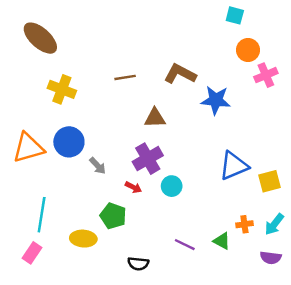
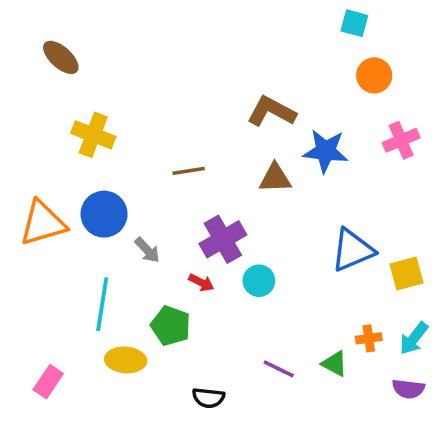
brown ellipse: (40, 38) -> (61, 57), size x0.7
pink cross: (266, 75) -> (401, 140), moved
brown line: (125, 77) -> (189, 171), moved
brown triangle: (155, 118) -> (275, 178), moved
cyan line: (42, 215) -> (102, 304), moved

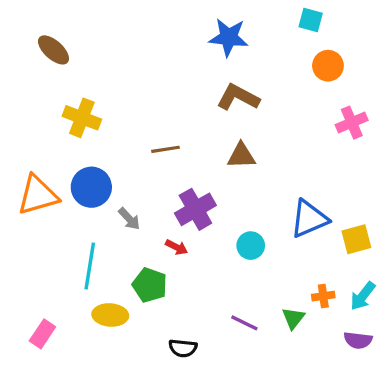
blue star: (326, 151) -> (229, 37), moved
cyan circle: (259, 281) -> (251, 246), moved
green triangle: (335, 364) -> (293, 318), turned 40

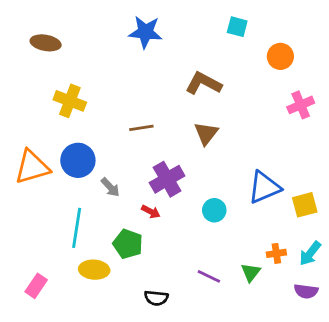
cyan square: (311, 20) -> (237, 27), moved
blue star: (229, 37) -> (145, 32), moved
brown ellipse: (53, 50) -> (46, 43), turned -32
brown triangle: (241, 156) -> (206, 133), turned -50

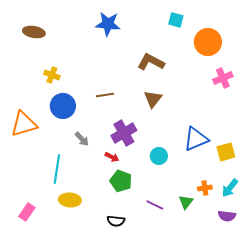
orange circle: (280, 56) -> (208, 42), size x1.4
yellow cross: (70, 101) -> (52, 75), size x0.7
blue circle: (78, 160) -> (63, 106), moved
green pentagon: (128, 244) -> (121, 181), moved

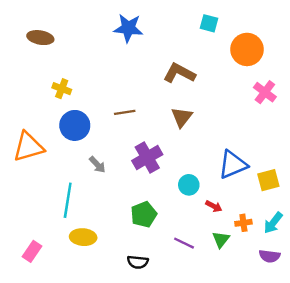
pink cross: (223, 78) -> (265, 92), turned -30
red arrow: (112, 157) -> (214, 206), moved
green pentagon: (121, 181) -> (144, 215), turned 30

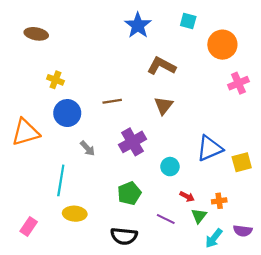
blue star: (128, 28) -> (138, 25), moved, turned 30
pink cross: (265, 92) -> (238, 83), turned 30
red arrow: (214, 206) -> (187, 197), moved
cyan arrow: (273, 223) -> (214, 238), moved
black semicircle: (138, 262) -> (124, 236), size x1.4

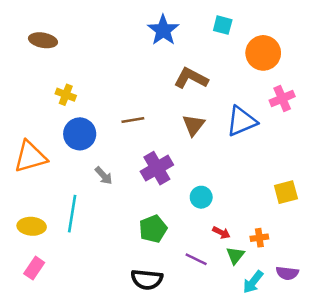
blue triangle: (210, 148) -> (242, 121), moved
yellow ellipse: (75, 214) -> (32, 226), moved

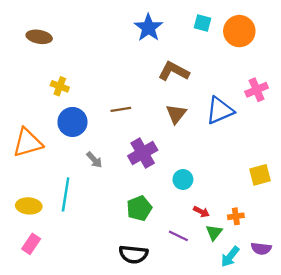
orange circle: (263, 53) -> (239, 31), moved

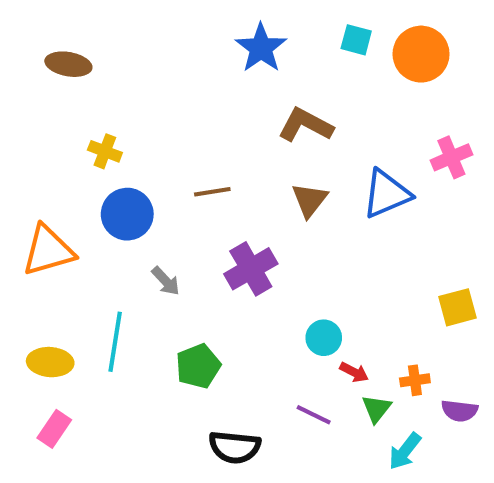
cyan circle: (183, 179) -> (324, 338), moved
green pentagon: (139, 208) -> (198, 366), moved
purple semicircle: (261, 249) -> (460, 411), moved

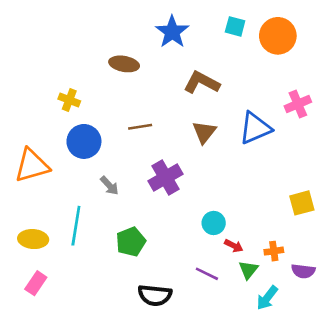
brown ellipse: (68, 64) -> (124, 64), moved

